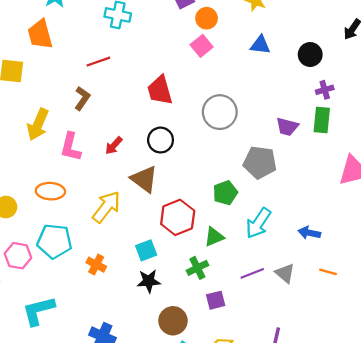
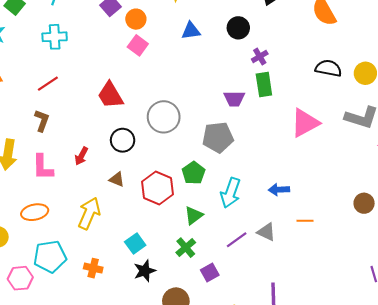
gray circle: (220, 112) -> (164, 117), moved
brown triangle: (144, 179) -> (117, 179), size x0.6
red hexagon: (178, 217) -> (158, 188), moved

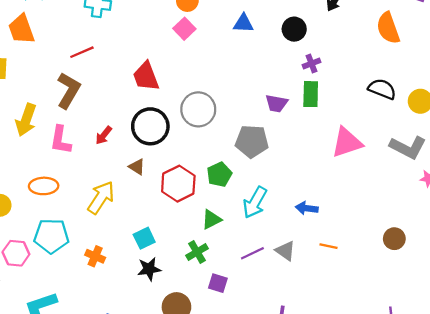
brown L-shape: (42, 121) -> (69, 90), size x1.5
black circle: (123, 140) -> (150, 126), size x1.4
purple square: (210, 273) -> (218, 283), turned 36

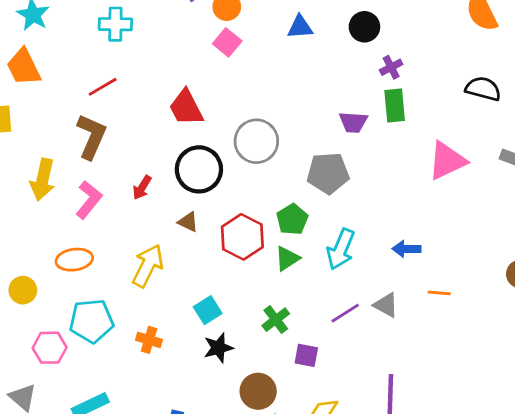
pink L-shape: (61, 140) -> (89, 200), turned -144
green triangle: (211, 220) -> (287, 258), moved

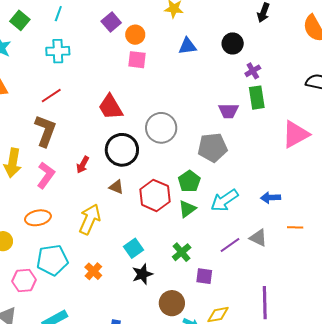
pink square: (227, 42) -> (137, 60), turned -30
cyan arrow: (341, 249) -> (224, 200), turned 36
orange cross: (149, 340) -> (93, 271), turned 30

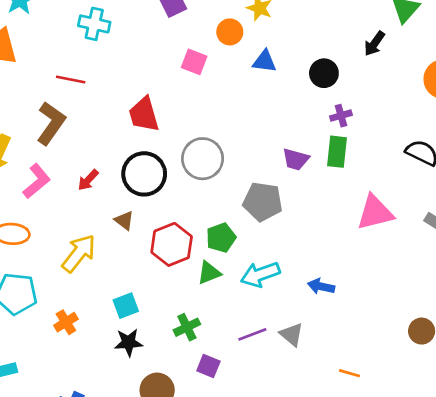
orange circle: (135, 35) -> (230, 32), moved
red line: (51, 96) -> (71, 79), turned 30
orange line: (295, 227) -> (349, 373), moved

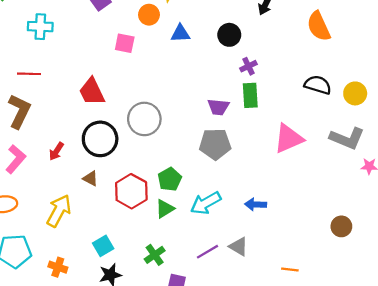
gray pentagon: (263, 202) -> (215, 144), moved
orange cross: (66, 322) -> (58, 267), turned -30

